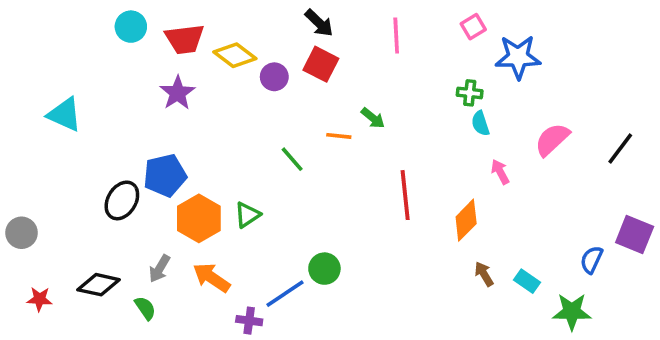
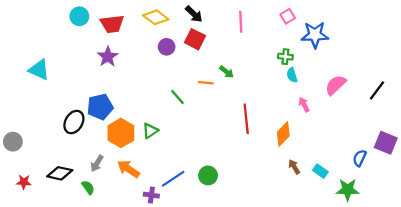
yellow diamond: (235, 55) -> (156, 17), moved
green circle: (324, 269) -> (208, 175), moved

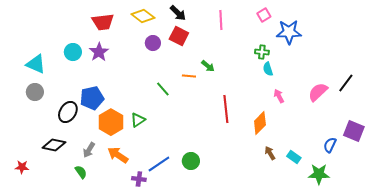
cyan circle: (79, 16) -> (73, 52), moved
pink semicircle: (336, 85) -> (318, 92), moved
gray circle: (13, 142) -> (35, 92), moved
black diamond: (60, 173) -> (54, 145), moved

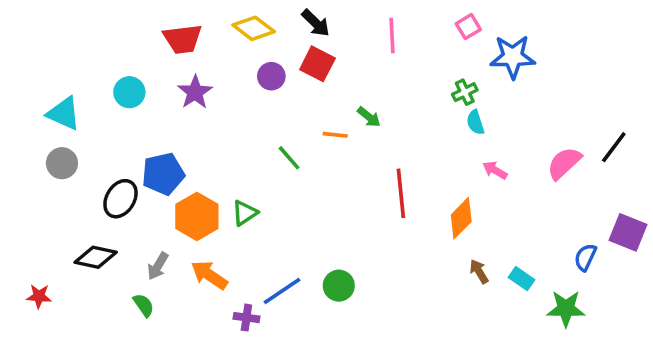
purple star: (99, 52) -> (195, 92), moved
green cross: (262, 52) -> (465, 92), turned -32
pink arrow: (279, 96) -> (495, 170), turned -32

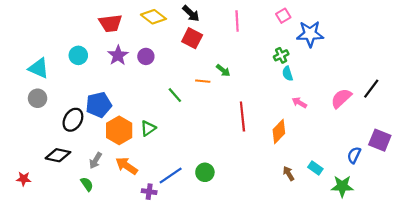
purple circle: (271, 76) -> (146, 56), moved
brown arrow: (479, 271) -> (289, 173), moved

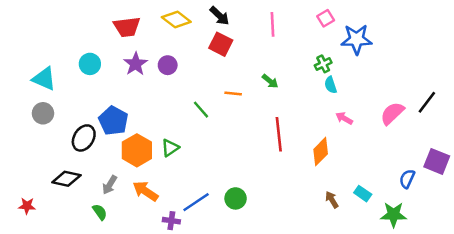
green arrow: (223, 70) -> (270, 81), moved
blue pentagon: (99, 105) -> (113, 121), turned -30

